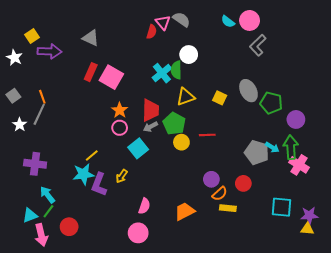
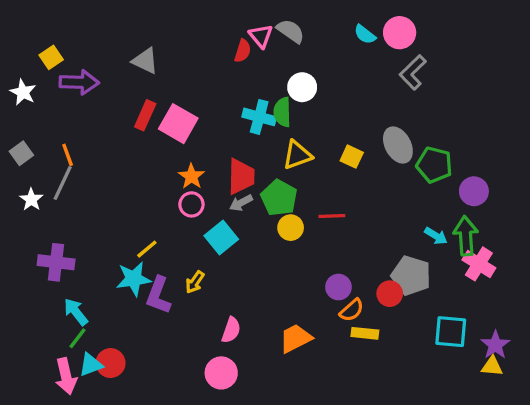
cyan cross: (162, 73) -> (259, 117), turned -36
gray pentagon: (257, 152) -> (411, 275), moved
cyan triangle: (30, 215) -> (91, 365), moved
purple star: (309, 215) -> (495, 345), turned -30

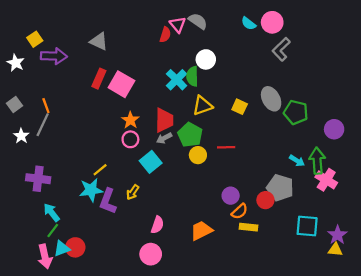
cyan cross: (259, 117) -> (177, 80), turned 30
purple circle: (474, 191) -> (334, 129), moved

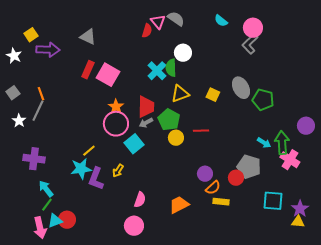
pink circle: (272, 22) -> (253, 28), moved
purple circle: (334, 129) -> (306, 126), moved
pink circle: (130, 139) -> (116, 124), size x1.6

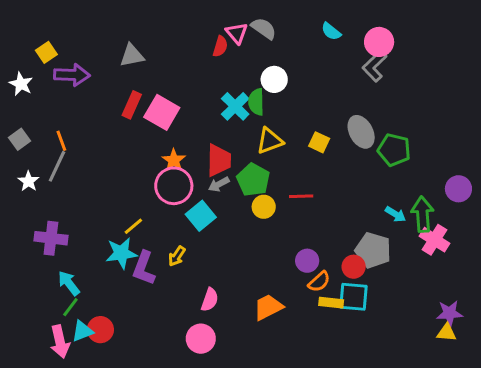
gray triangle: (88, 37) -> (132, 55), turned -36
cyan square: (273, 201) -> (354, 297), moved
purple star: (300, 209) -> (449, 313), turned 30

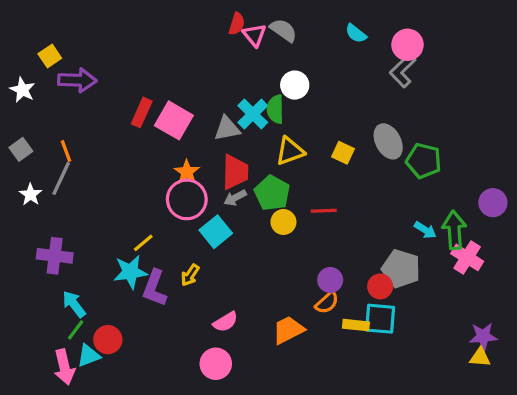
red semicircle: (220, 46) -> (237, 24), moved
gray triangle: (132, 55) -> (227, 129), moved
orange semicircle: (319, 282) -> (327, 303), moved
pink semicircle: (210, 300) -> (225, 322), turned 40
red circle: (100, 330) -> (108, 340), moved

